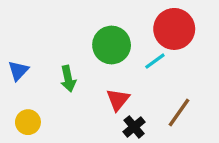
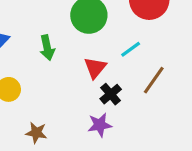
cyan line: (155, 61) -> (131, 49), moved

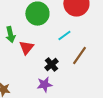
red triangle: (95, 68) -> (26, 48), moved

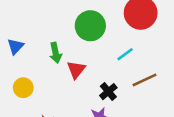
brown line: (79, 56) -> (145, 80), turned 30

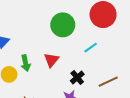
green arrow: (55, 53) -> (26, 63), moved
brown line: (145, 80) -> (108, 82), moved

